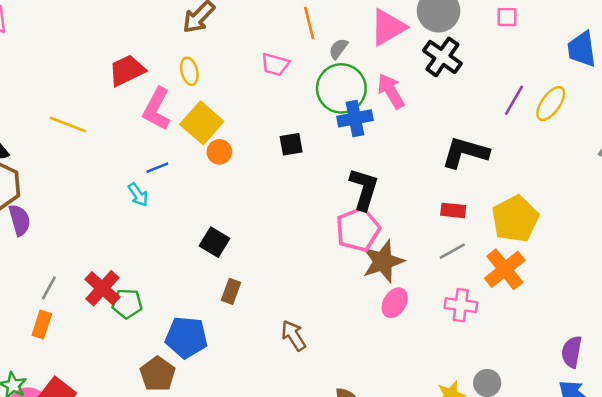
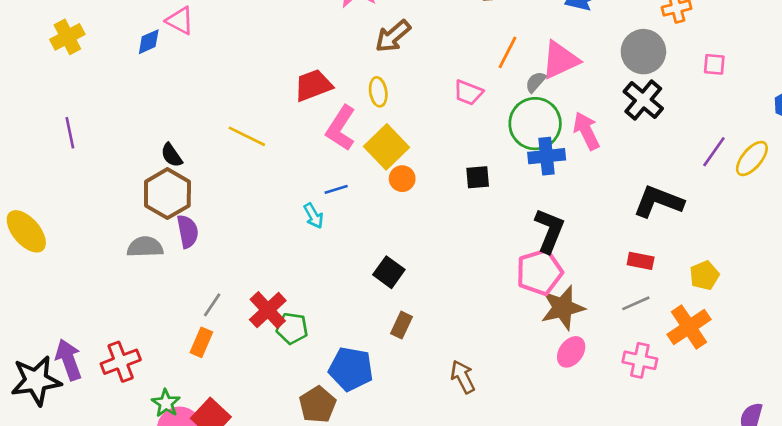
orange line: (309, 23) -> (508, 52), turned 36
pink triangle: (388, 27) -> (560, 60), moved
yellow pentagon: (515, 219) -> (704, 275), size x0.6

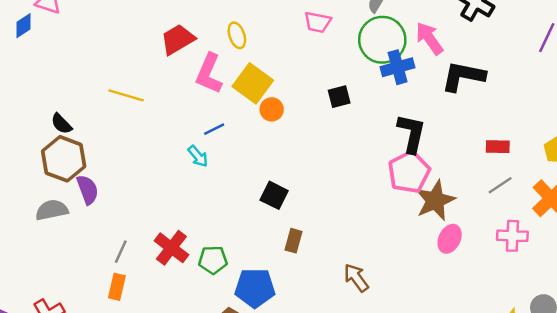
black L-shape: (658, 202) -> (463, 76), moved
green pentagon: (292, 328) -> (213, 260), moved

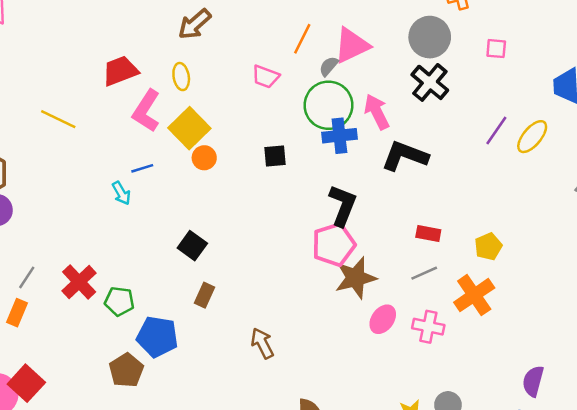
pink ellipse: (450, 239) -> (383, 319), moved

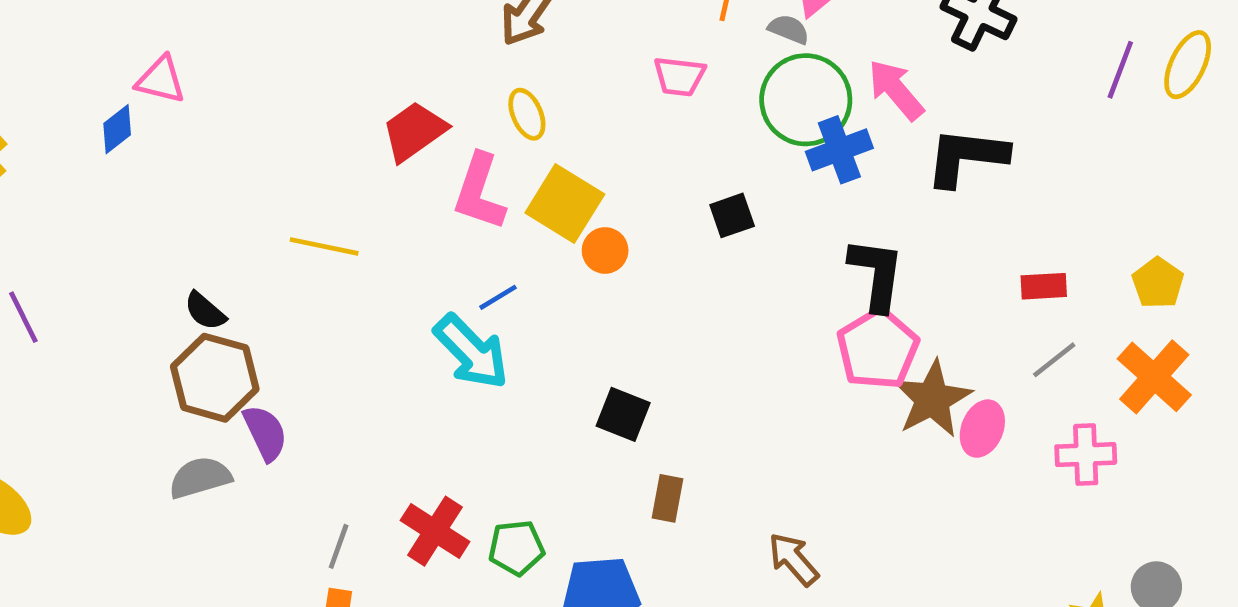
gray semicircle: (329, 66) -> (789, 29), turned 85
cyan arrow: (121, 193) -> (471, 352), size x1.8
pink ellipse: (383, 319) -> (982, 429), moved

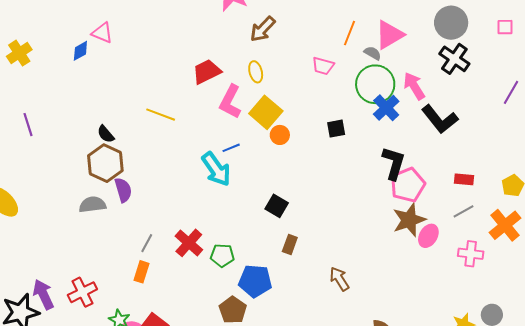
blue cross: (839, 150) -> (386, 108), turned -32
black L-shape: (966, 157) -> (440, 119), turned -144
pink pentagon: (878, 349) -> (408, 185), moved

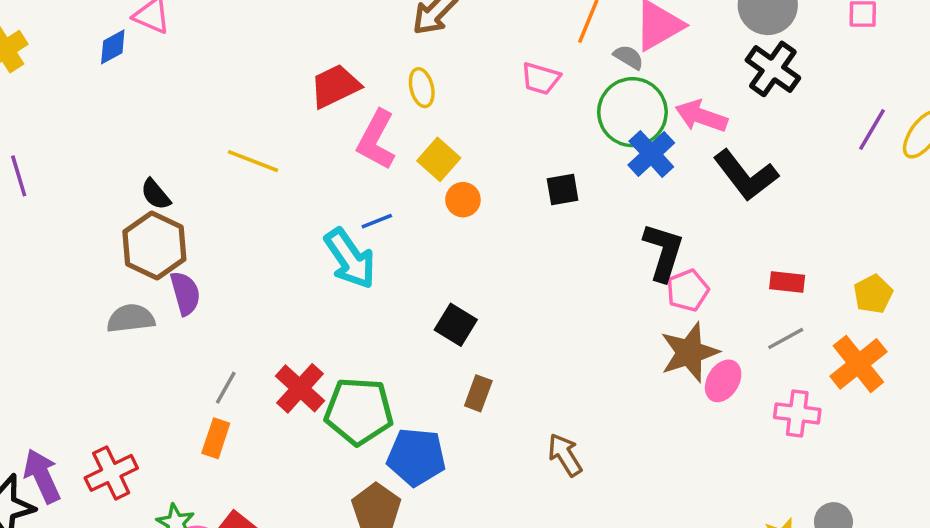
pink arrow: (414, 86) -> (701, 116), turned -40
yellow square: (266, 112) -> (439, 159), size x0.7
pink pentagon: (408, 185) -> (688, 290), size x0.7
green pentagon: (222, 255) -> (359, 411), size x1.6

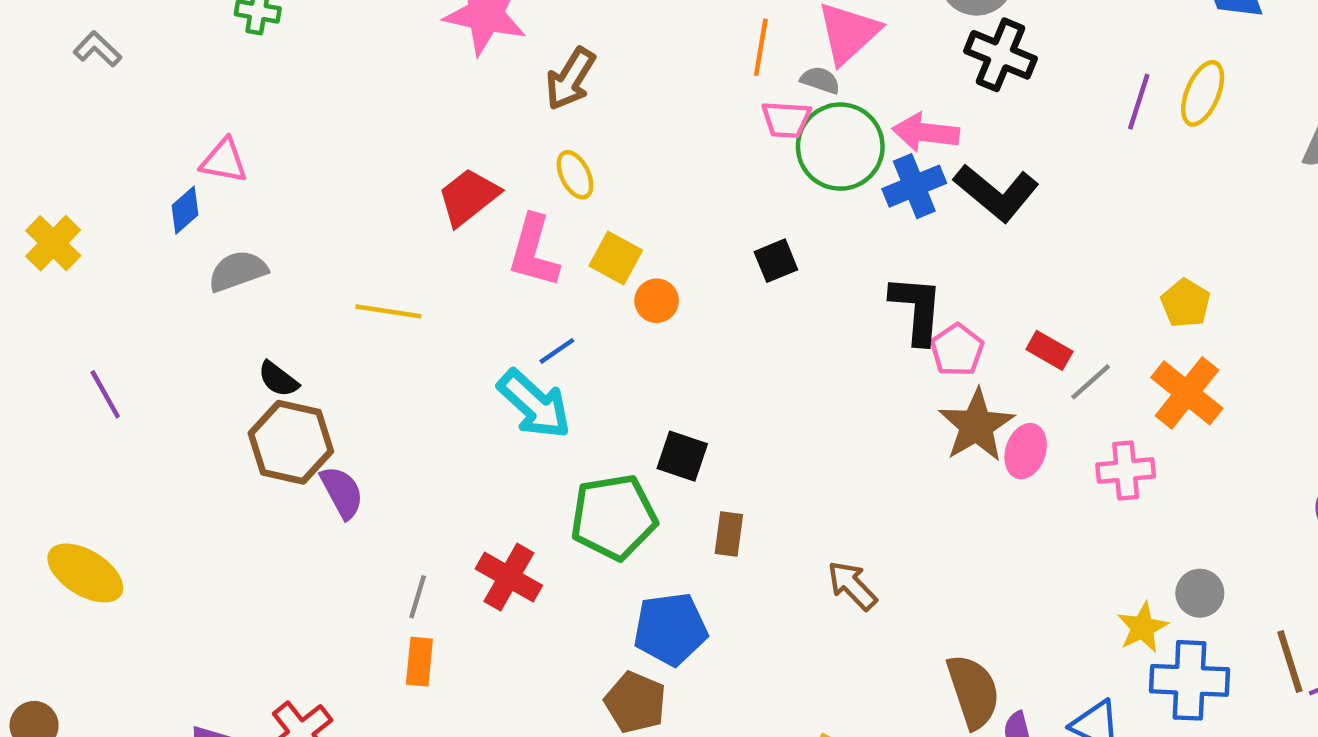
pink trapezoid: (541, 79) -> (786, 120), moved
blue cross: (651, 154) -> (914, 186), moved, turned 33
red rectangle: (787, 282) -> (1049, 350), moved, turned 36
gray semicircle: (131, 318) -> (238, 271), moved
green pentagon: (359, 411) -> (614, 517), moved

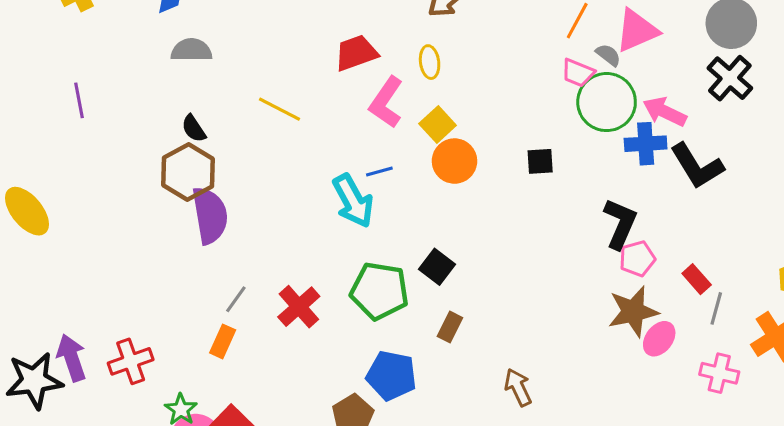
orange circle: (657, 301) -> (455, 161), size x1.5
gray line: (1091, 382) -> (716, 308), turned -52
purple semicircle: (342, 492) -> (210, 215), size x1.5

